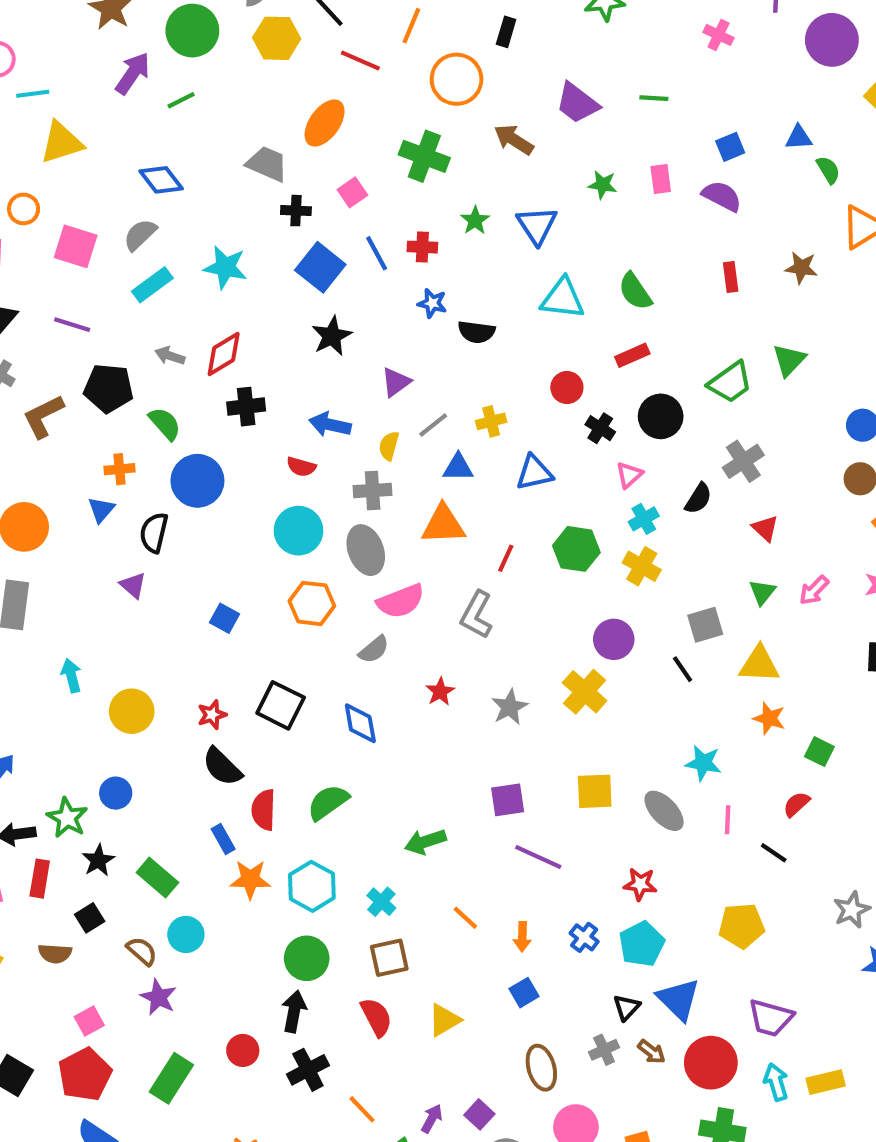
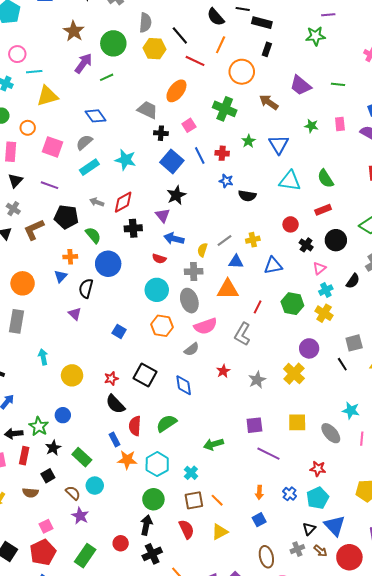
purple triangle: (396, 382) -> (163, 215), moved, turned -35
orange line: (465, 918) -> (217, 500), moved

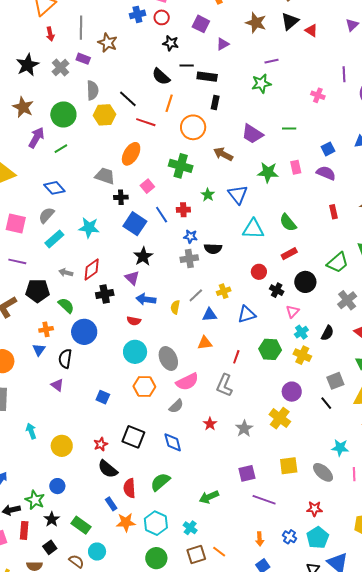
green star: (311, 126) -> (268, 172), size x1.5
gray cross: (194, 272) -> (189, 259), moved
black semicircle: (353, 281) -> (327, 333), moved
orange triangle: (228, 289) -> (205, 343), size x0.7

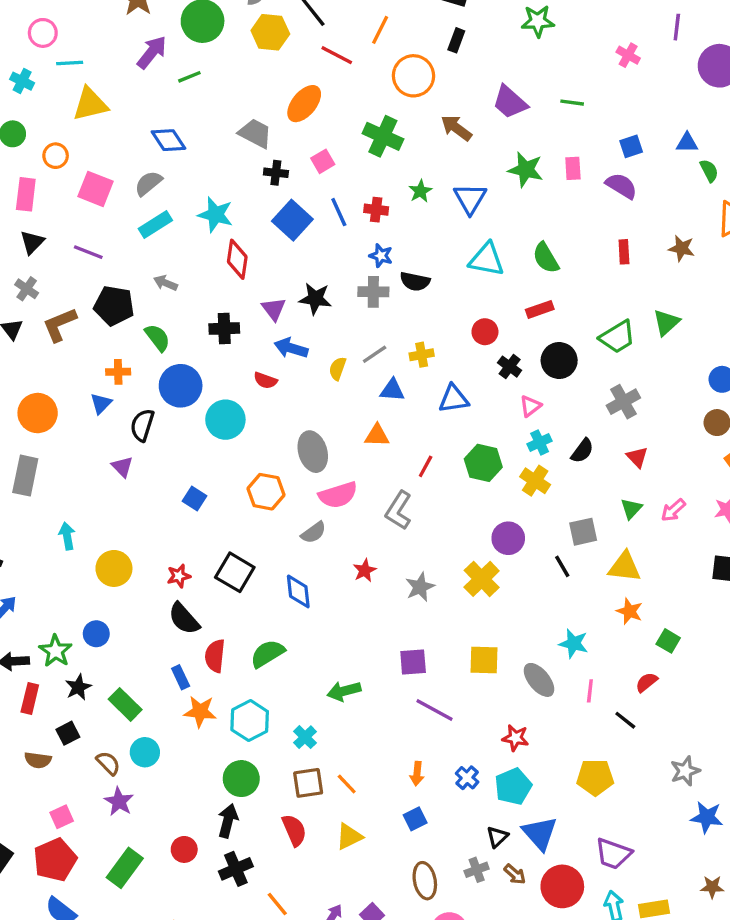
black star: (143, 256) -> (315, 299), moved, turned 30
red diamond: (92, 269) -> (237, 259), moved, turned -55
cyan circle: (135, 352) -> (225, 420), moved

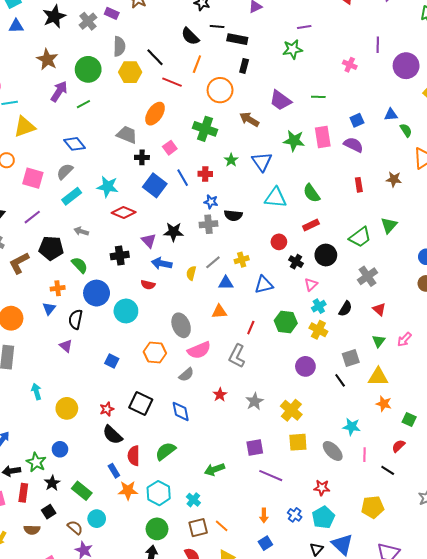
pink rectangle: (573, 168) -> (323, 137), size x1.5
purple line: (88, 252) -> (32, 217), turned -54
red diamond: (237, 259) -> (124, 213), turned -70
yellow cross: (482, 579) -> (291, 410), moved

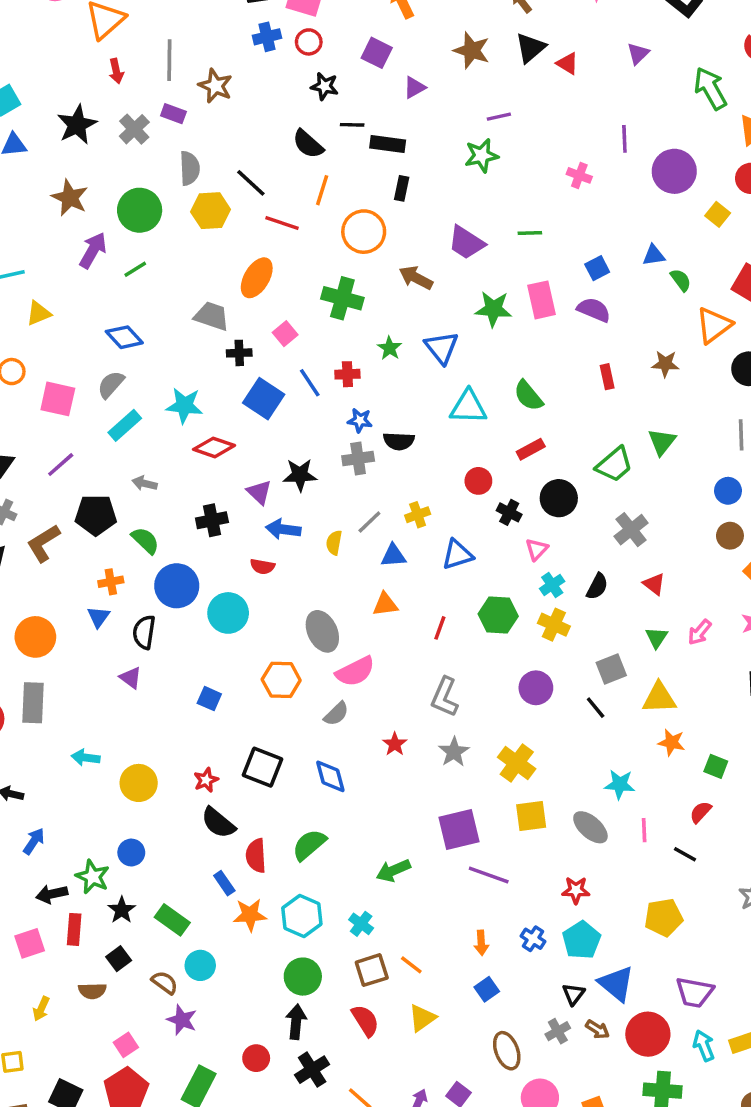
yellow triangle: (25, 127) -> (39, 313), size x0.7
gray L-shape: (237, 356) -> (445, 697), moved
cyan arrow: (36, 391) -> (86, 758), turned -63
purple square: (255, 448) -> (459, 830), size x1.4

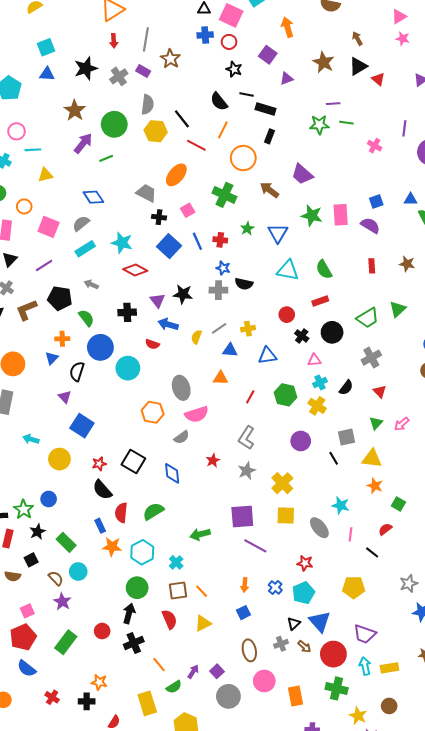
green line: (530, 233) -> (346, 123), moved
pink triangle: (537, 549) -> (314, 360), turned 32
blue square: (209, 699) -> (82, 426), moved, size x1.6

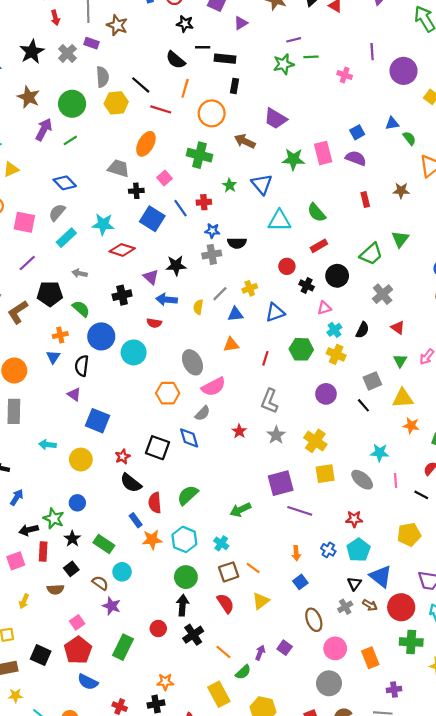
blue diamond: (172, 473) -> (189, 438), moved
gray circle: (228, 696) -> (329, 683), moved

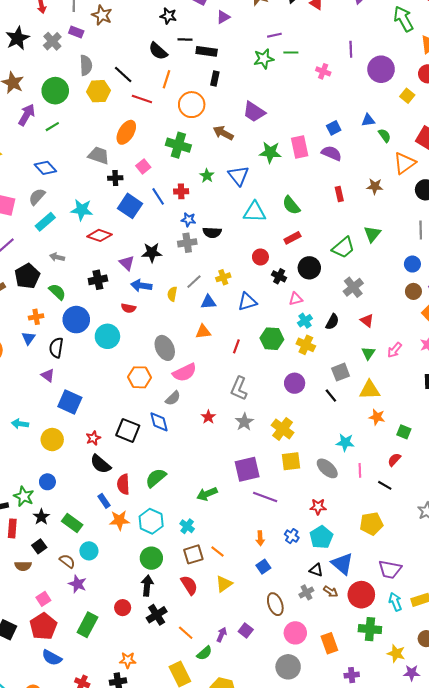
black pentagon: (50, 294) -> (27, 276), turned -30
black triangle: (354, 584) -> (316, 570), turned -48

